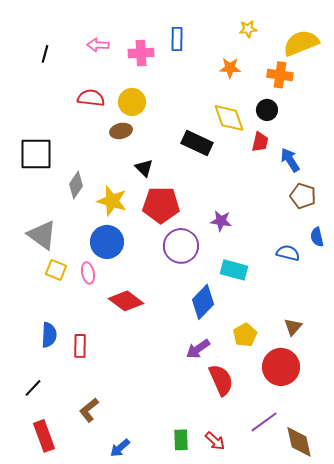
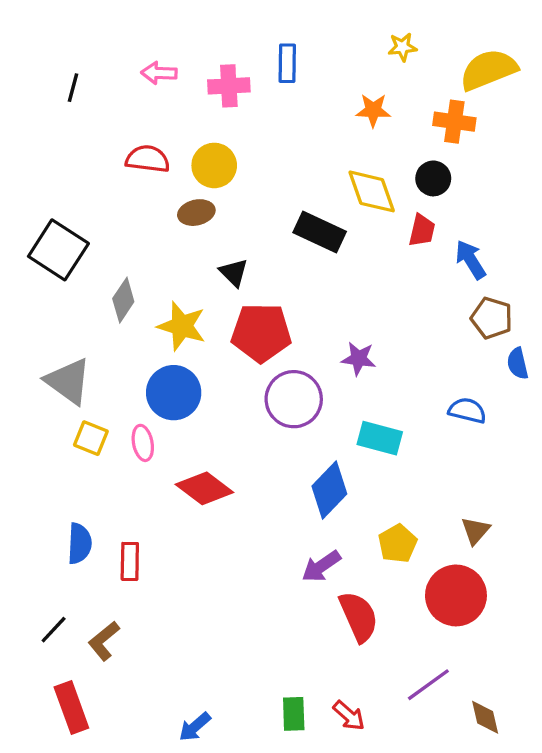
black square: (36, 154) -> (58, 250), turned 33
blue semicircle: (317, 237) -> (518, 363), moved
brown L-shape: (89, 410) -> (104, 641), moved
brown diamond: (299, 442) -> (485, 717), size x0.7

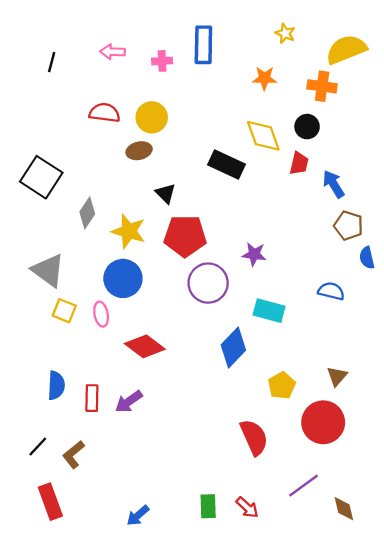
yellow star: (402, 47) -> (285, 33), turned 30
blue rectangle: (287, 63) -> (203, 45), size x1.4
pink cross: (229, 86) -> (162, 61), size x0.7
purple arrow: (321, 566) -> (129, 402), moved

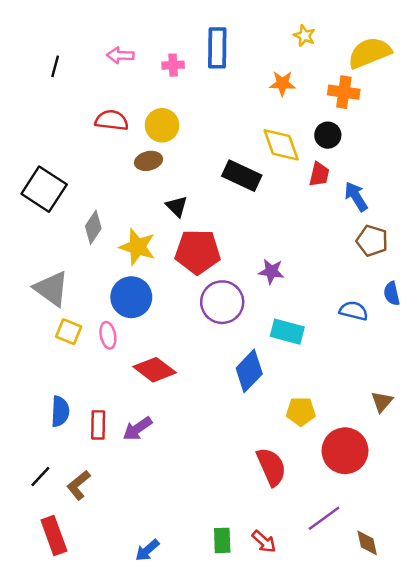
blue semicircle: (367, 258) -> (392, 294), moved
brown triangle: (337, 376) -> (382, 402), moved
yellow pentagon: (282, 385) -> (301, 411), turned 30

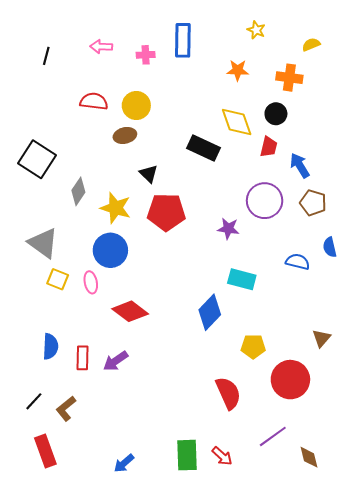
yellow semicircle: (370, 53) -> (311, 44), size x0.5
purple circle: (222, 302) -> (265, 201), moved
green rectangle: (222, 540) -> (187, 455), size x1.4

